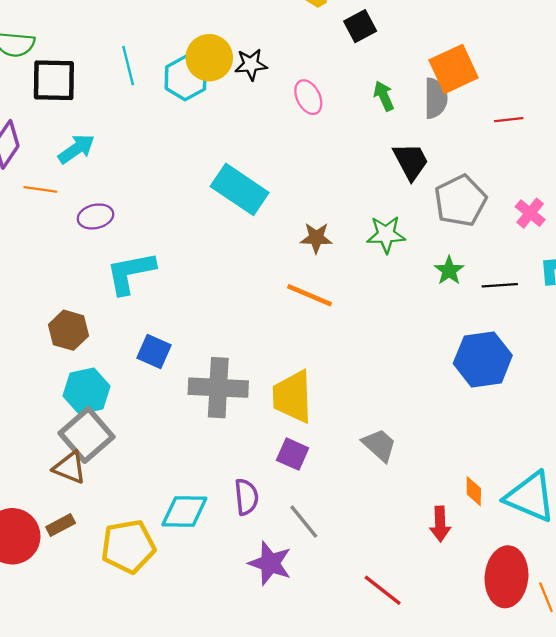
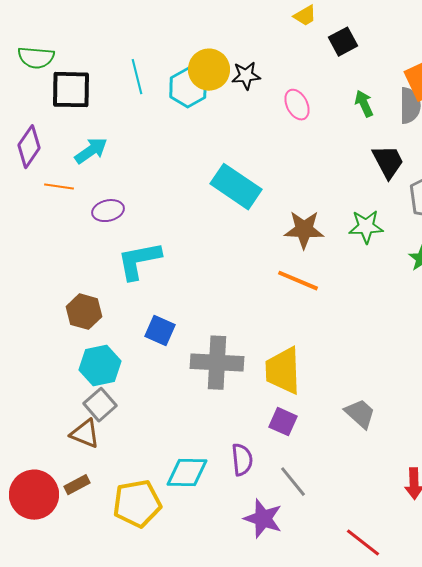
brown star: (316, 238) -> (304, 230), size x1.4
gray square: (87, 435) -> (100, 405), size x0.7

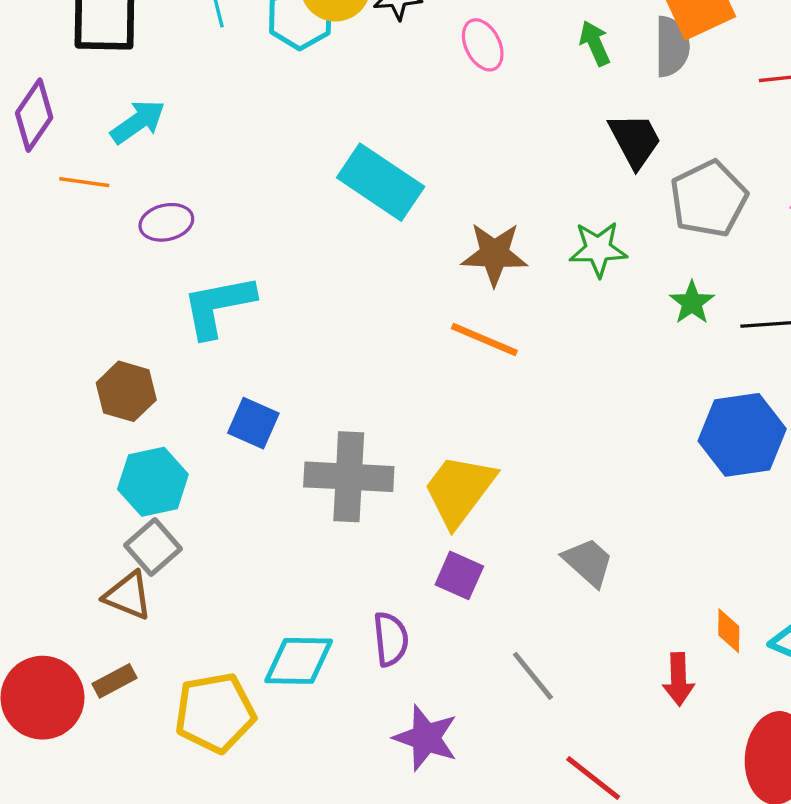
yellow trapezoid: (283, 371) -> (459, 490), turned 39
gray line: (293, 482) -> (533, 676), moved

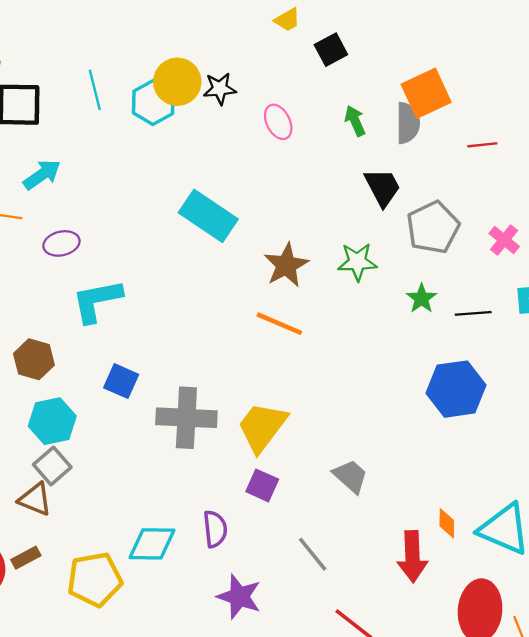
brown star: (494, 254) -> (286, 265), turned -30
red arrow: (679, 679) -> (412, 557), size x1.4

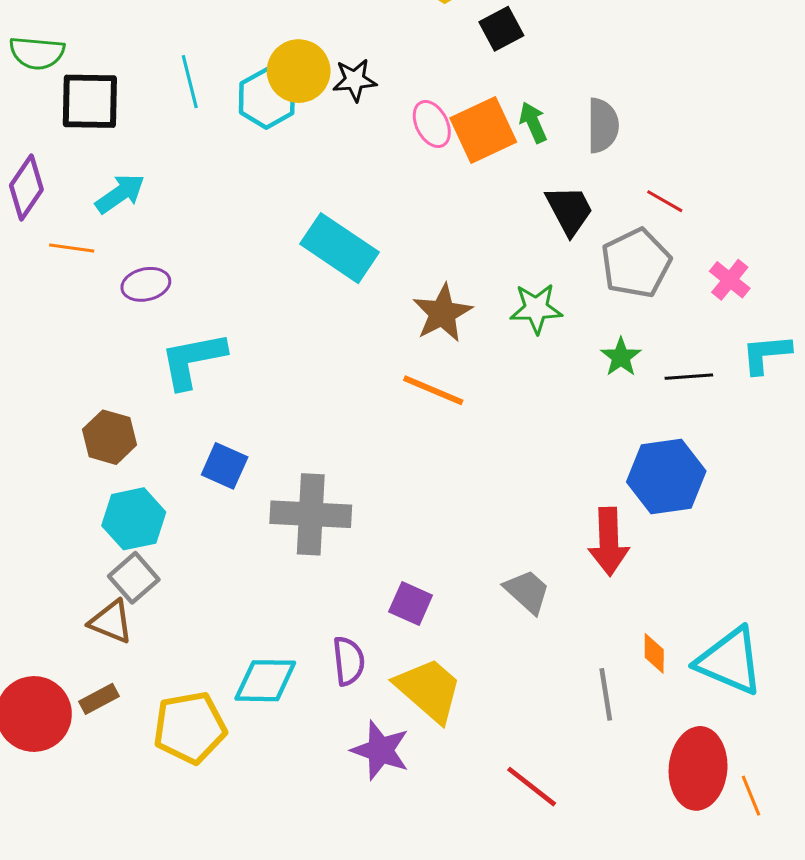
orange square: (426, 93) -> (483, 130), moved
red line: (482, 145) -> (665, 201), moved, turned 36
yellow trapezoid: (262, 427) -> (429, 690), moved, turned 94
gray line: (313, 554) -> (606, 694), moved, turned 30
red arrow: (412, 557) -> (609, 542), moved

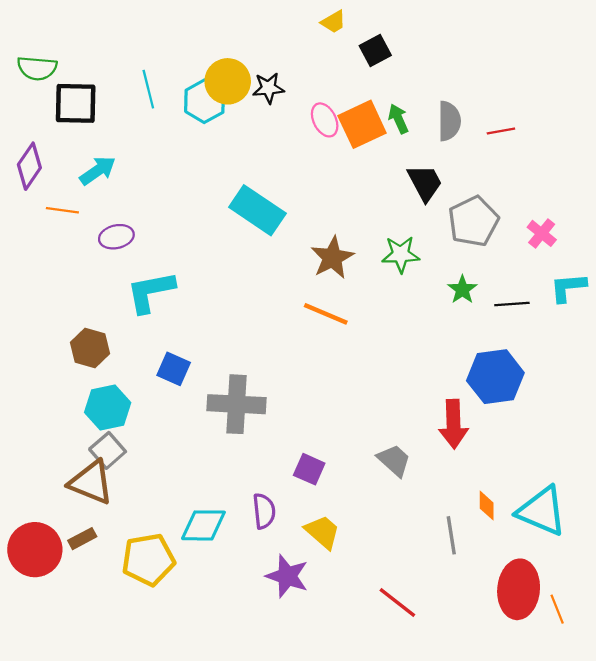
red line: (665, 201) -> (501, 131), moved, turned -40
brown triangle: (111, 622) -> (91, 482), size x1.4
yellow trapezoid: (429, 690) -> (322, 532), size x0.7

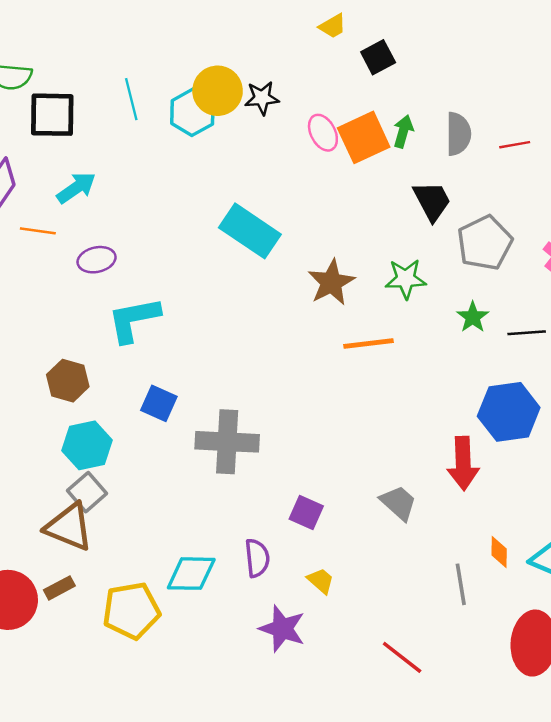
green arrow: (398, 119) -> (403, 131), turned 40
orange line: (326, 314) -> (369, 344), moved, turned -30
yellow trapezoid: (322, 532) -> (321, 581), size x0.7

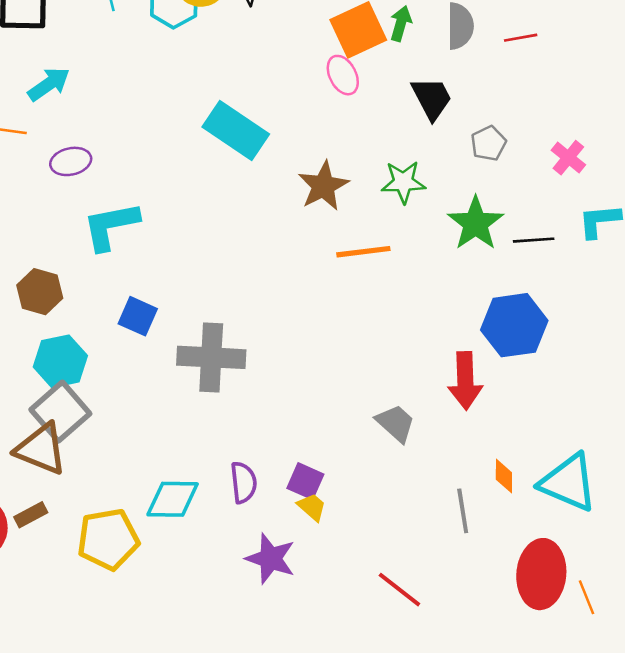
pink ellipse: (323, 133) -> (343, 75), moved
gray pentagon: (485, 243) -> (488, 143), size x0.6
green star: (473, 317) -> (476, 223), size x1.6
gray square: (87, 492) -> (60, 412), size x1.4
purple square: (306, 512) -> (305, 481), moved

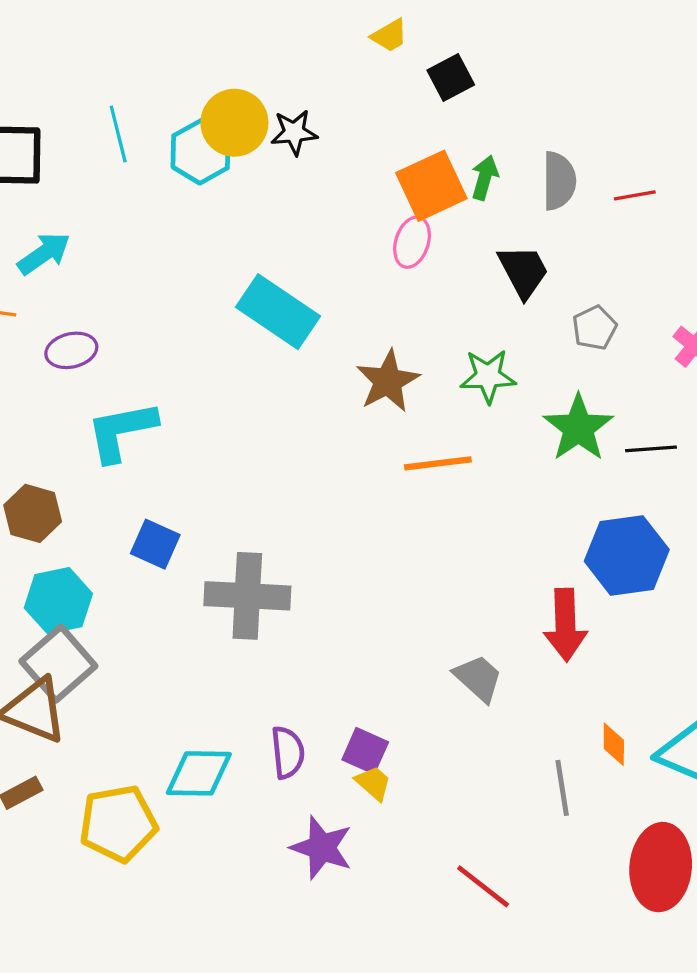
pink ellipse: (343, 75) -> (412, 242), turned 45

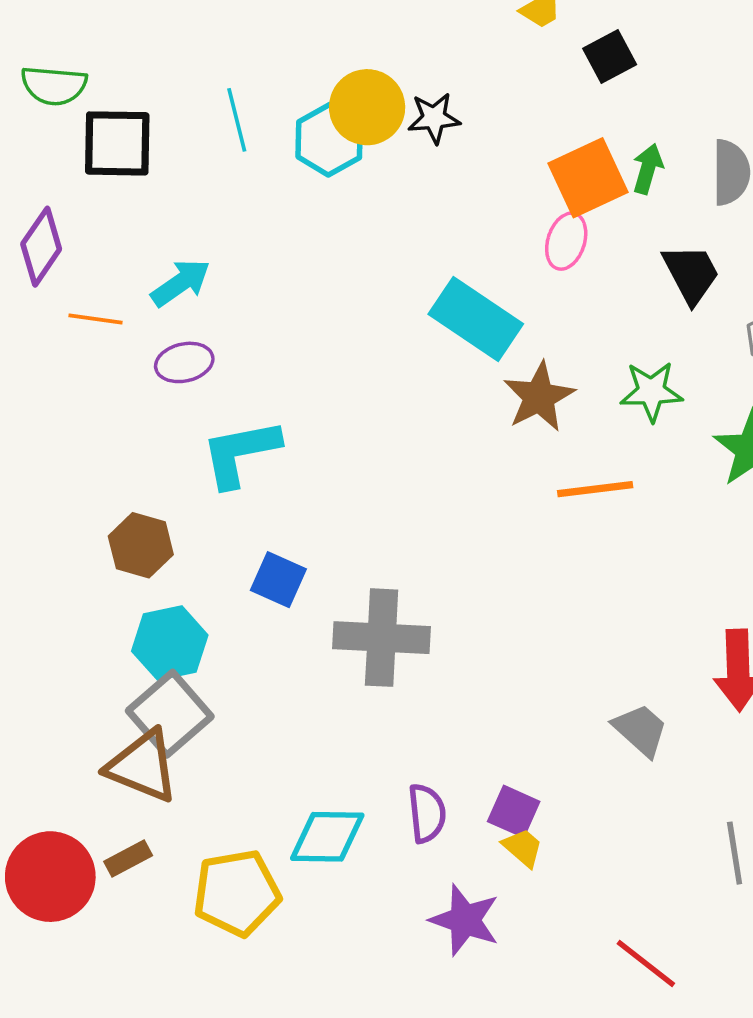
cyan arrow: (44, 253) -> (181, 283), moved
cyan rectangle: (278, 312) -> (476, 319), moved

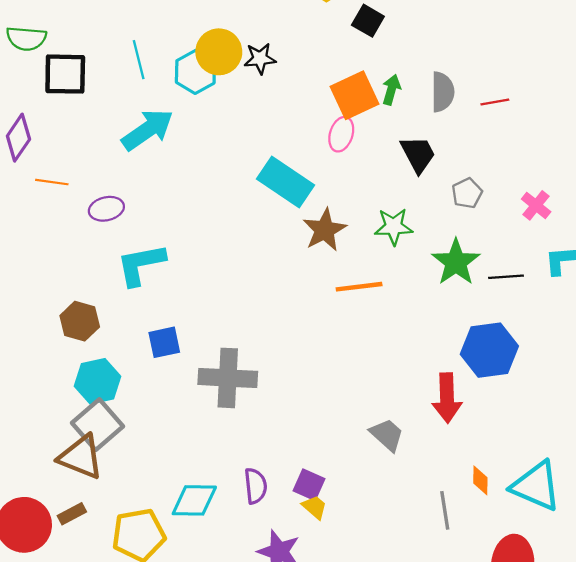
black square: (610, 57) -> (368, 21), turned -32
cyan arrow: (181, 283) -> (148, 130), moved, size x1.4
blue square: (278, 580) -> (164, 342), turned -36

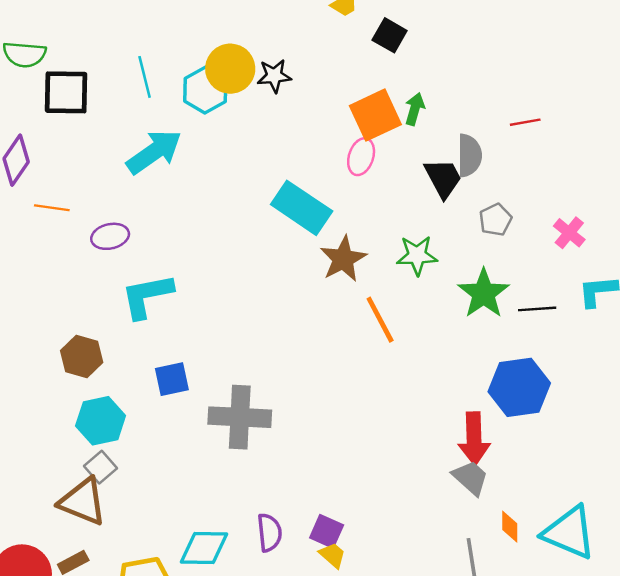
gray semicircle: (443, 92) -> (469, 155), moved
orange line: (359, 287) -> (380, 320), turned 69
gray square: (97, 425) -> (101, 467), size x0.6
gray trapezoid: (387, 435) -> (470, 478), moved

